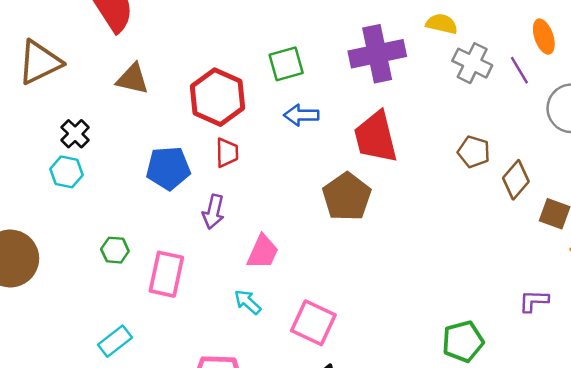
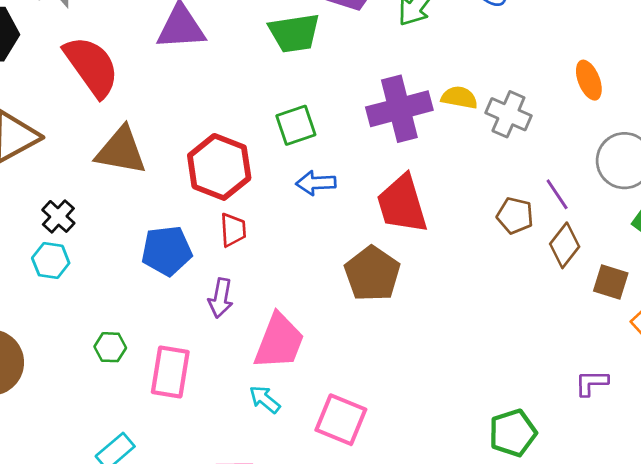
yellow semicircle: (442, 24) -> (459, 97), moved
purple line: (519, 70) -> (557, 194), moved
brown triangle: (132, 79) -> (121, 151), size x1.4
pink trapezoid: (263, 252) -> (279, 341), size x1.4

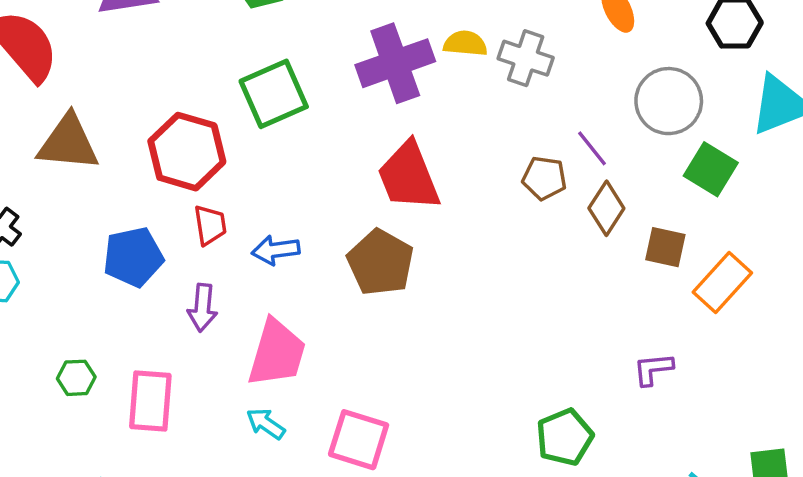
green square: (296, 125) -> (274, 94), size x1.4
blue arrow: (316, 183) -> (276, 250), moved

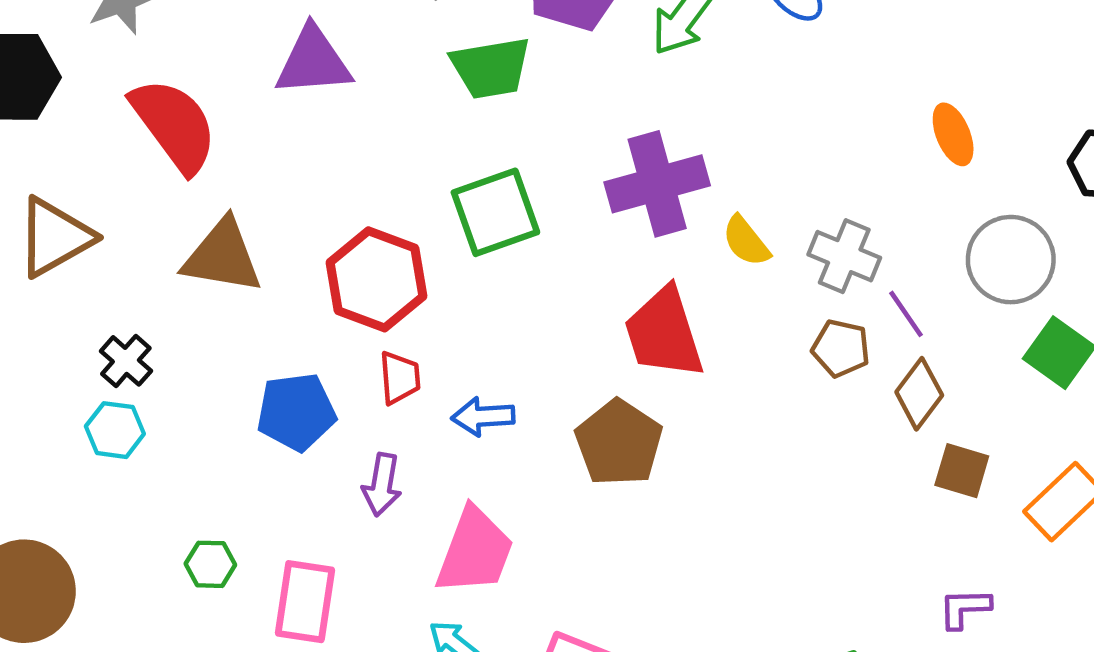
yellow semicircle: (465, 43) -> (746, 241), moved, turned -138
gray cross: (526, 58) -> (844, 256), moved
brown square: (665, 247) -> (962, 471), moved

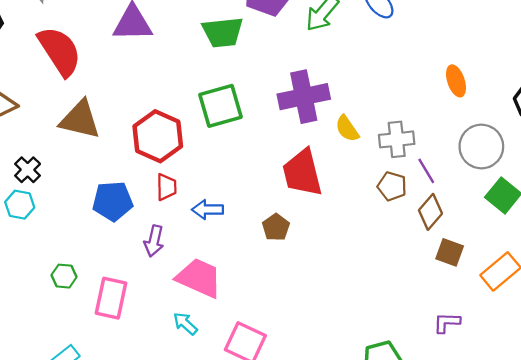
gray cross: (844, 256) -> (397, 139), turned -32
brown pentagon: (619, 443) -> (276, 227), size x0.6
pink trapezoid: (475, 551) -> (199, 278), turned -90

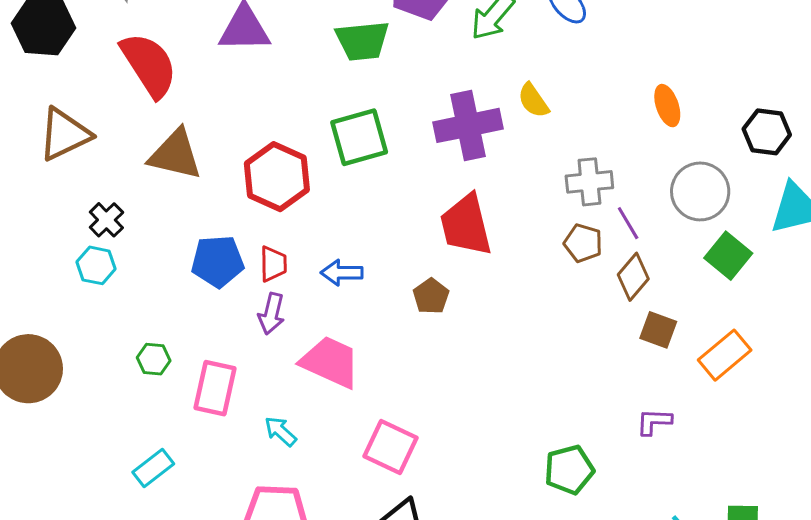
yellow semicircle: (347, 129) -> (533, 101), moved
red trapezoid: (166, 187) -> (273, 264), moved
cyan arrow: (185, 324) -> (281, 431), moved

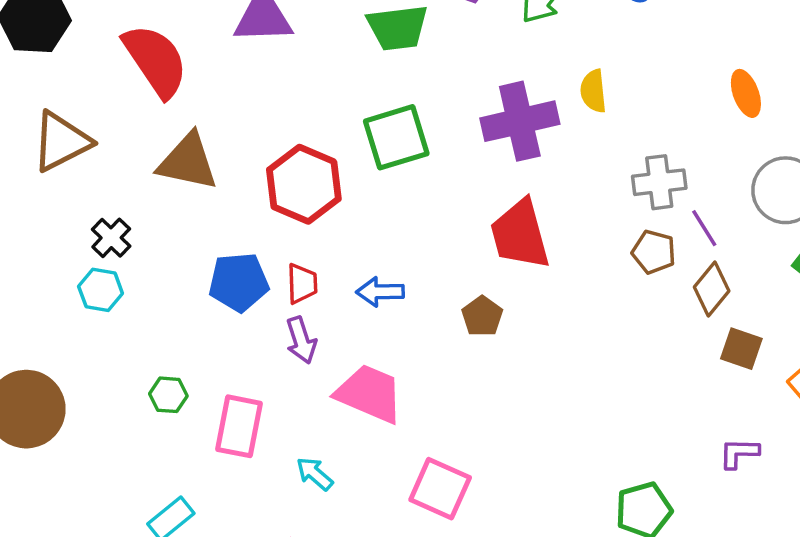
yellow semicircle: (533, 101) -> (593, 91), turned 30
purple arrow: (271, 314) -> (301, 340), turned -30

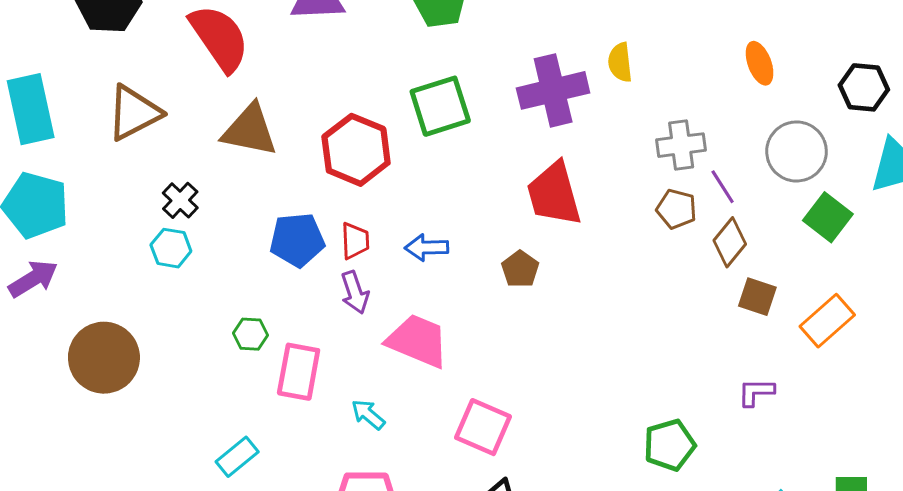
green hexagon: (168, 395) -> (250, 334), moved

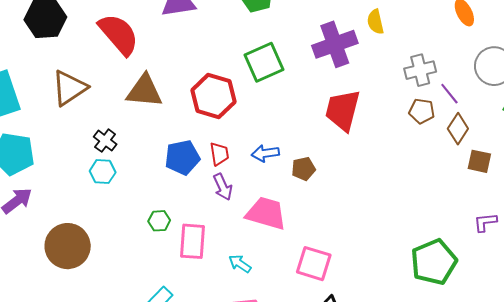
red trapezoid: (554, 194) -> (343, 110), turned 36
brown pentagon: (520, 269) -> (304, 169), moved, turned 30
green pentagon: (669, 445) -> (434, 262), size x1.4

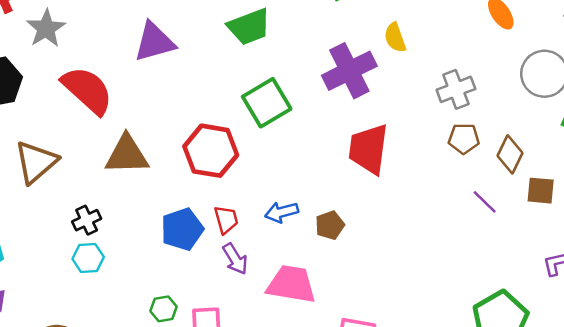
purple line: (449, 94) -> (485, 202), moved
black cross: (105, 141) -> (87, 220), turned 35

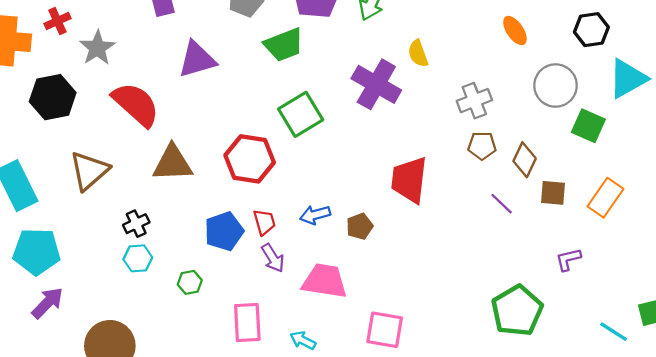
purple cross: (349, 71) -> (376, 84), turned -33
red trapezoid: (368, 149) -> (409, 180), moved
green hexagon: (164, 309) -> (190, 282), moved

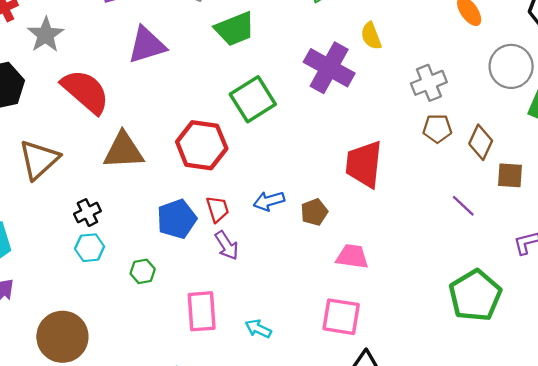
purple line: (502, 204) -> (463, 206), moved
pink trapezoid: (325, 281) -> (352, 257), moved, size x0.7

